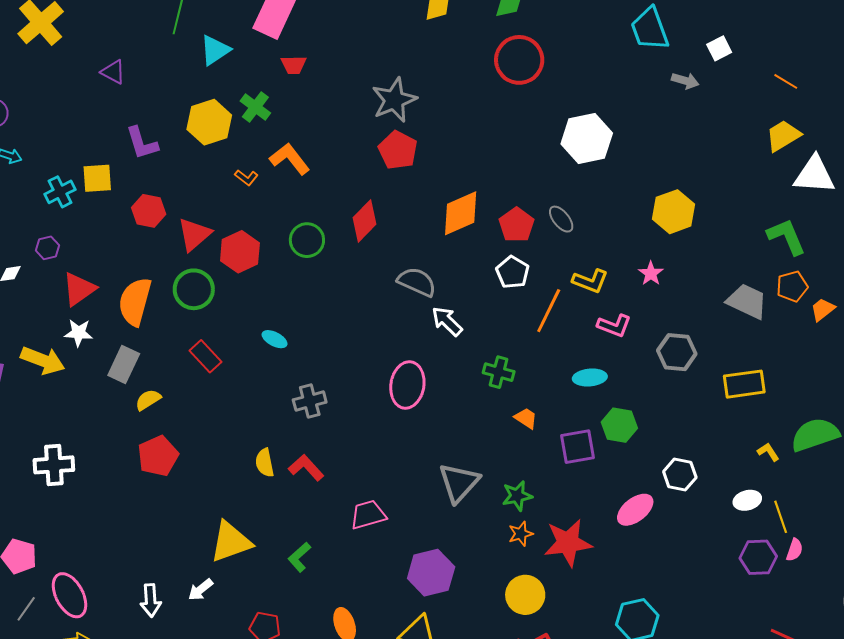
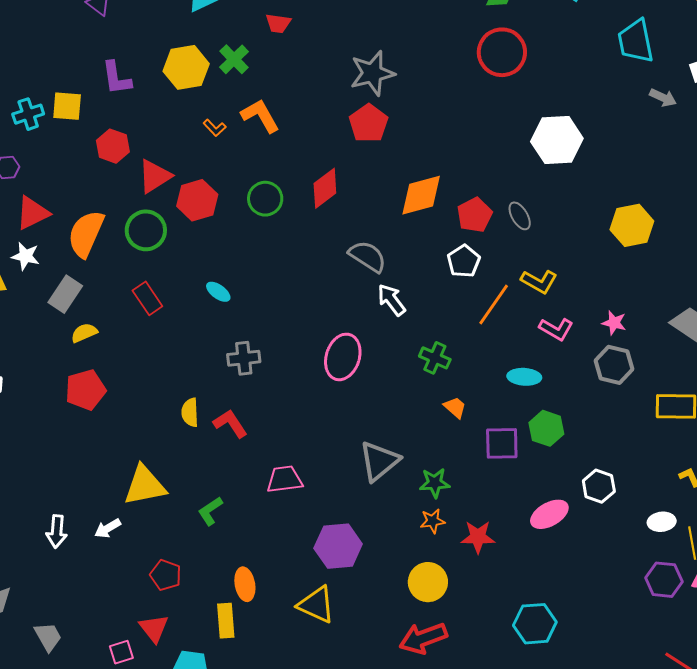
pink star: (651, 273) -> (614, 323), moved, turned -30
red star: (568, 543) -> (478, 537), size x0.7

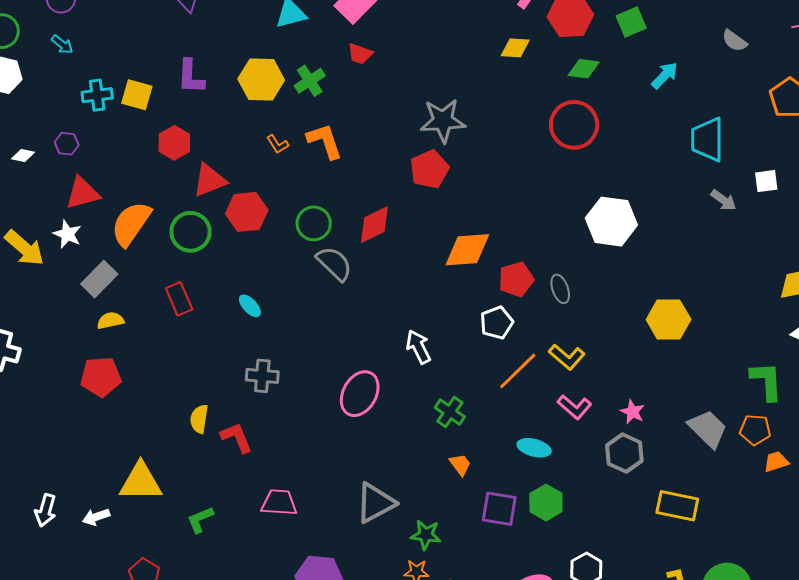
gray semicircle: (368, 256) -> (334, 263), moved

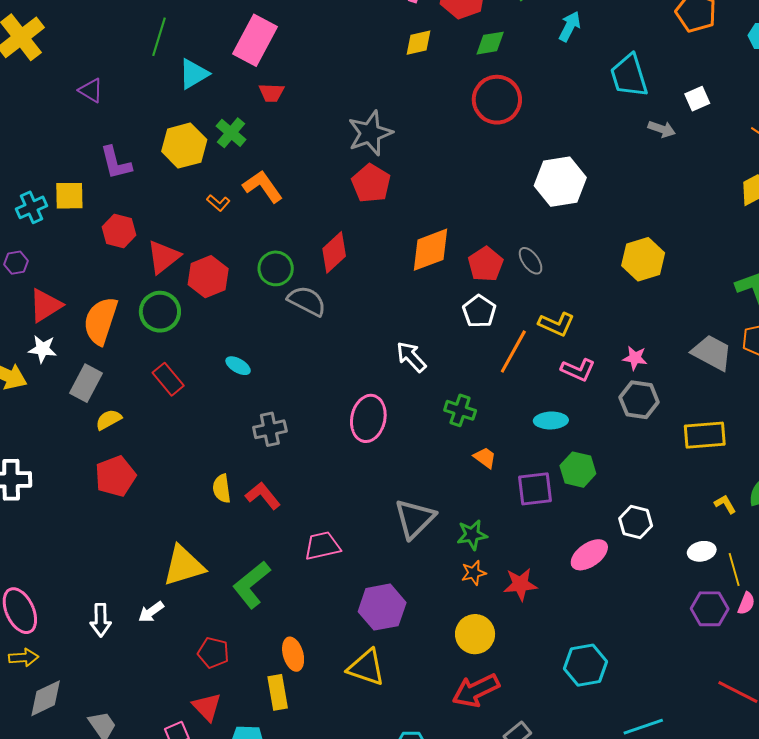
green L-shape: (200, 520) -> (251, 585), size x1.6

